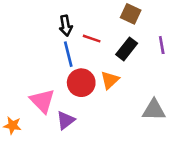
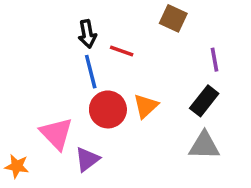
black rectangle: (127, 49) -> (204, 101), moved

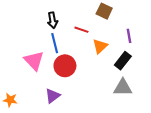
red line: (122, 51) -> (81, 30), moved
orange triangle: (146, 106) -> (100, 46), moved
pink triangle: (56, 134) -> (34, 61), moved

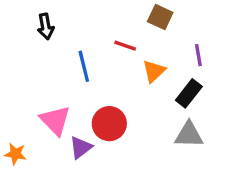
black arrow: (53, 20) -> (46, 27), moved
pink triangle: (34, 61) -> (55, 120), moved
red circle: (65, 66) -> (109, 124), moved

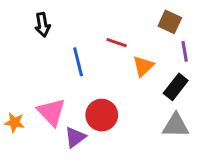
brown square: (160, 17) -> (170, 22), moved
orange star: (15, 154) -> (14, 122), moved

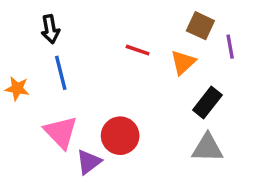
purple line: (185, 51) -> (230, 47), moved
blue line: (78, 62) -> (61, 73), moved
orange triangle: (143, 66) -> (183, 62), moved
orange star: (14, 122) -> (17, 89), moved

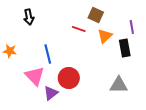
brown square: (200, 26) -> (96, 15), moved
blue line: (61, 73) -> (48, 54), moved
black rectangle: (207, 102) -> (125, 48), moved, turned -48

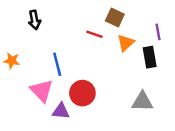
purple triangle: (51, 93) -> (61, 111), turned 42

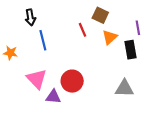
red line: (94, 34) -> (83, 30), turned 48
blue line: (57, 64) -> (43, 40), moved

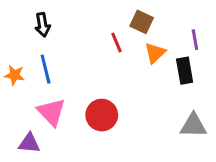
blue line: (43, 40) -> (46, 69), moved
gray triangle: (124, 88) -> (193, 125), moved
purple triangle: (53, 97) -> (29, 143), moved

